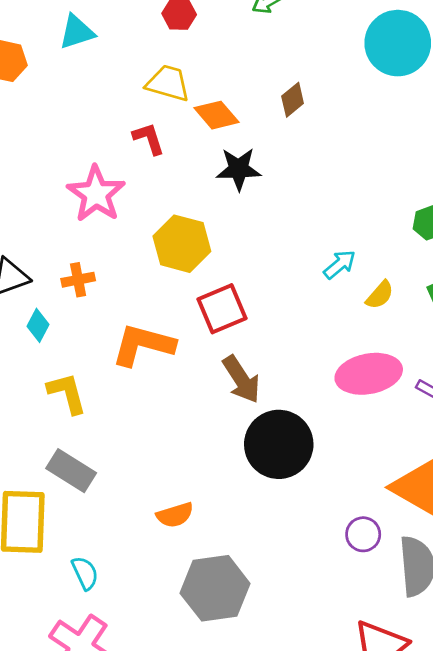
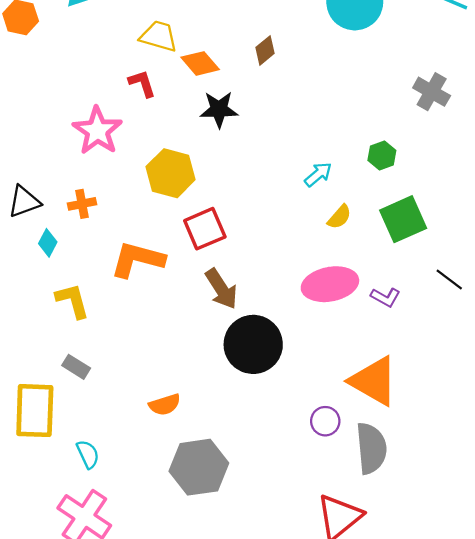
cyan arrow: (340, 264) -> (318, 174), moved
gray rectangle: (71, 471) -> (76, 367), size x0.7

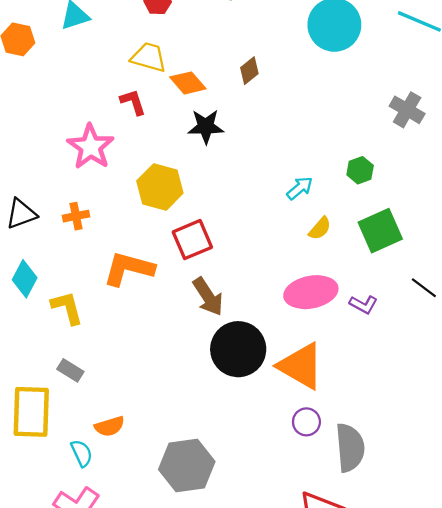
cyan diamond: (48, 243) -> (25, 279), moved, size x1.4
orange triangle: (374, 381) -> (301, 366), moved
orange semicircle: (165, 405) -> (110, 426), moved

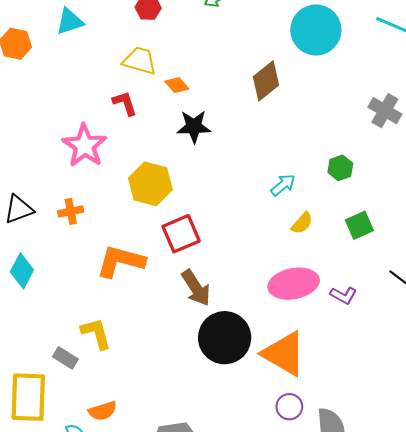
brown diamond: (249, 71) -> (266, 81), moved, size x1.5
orange diamond: (188, 83) -> (177, 85), size x0.7
green square: (380, 231) -> (359, 225), size x0.7
yellow L-shape: (67, 308) -> (96, 333), moved

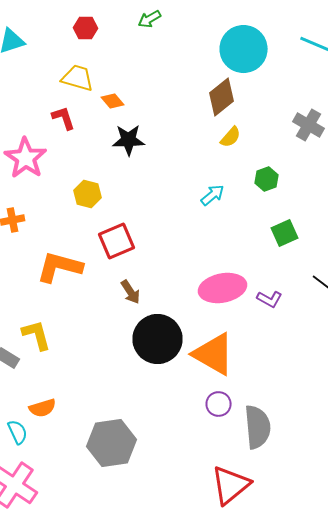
brown diamond: (266, 81) -> (222, 97), moved
yellow hexagon: (150, 184) -> (88, 194), size x0.7
yellow semicircle: (302, 223) -> (230, 137), moved
brown arrow: (196, 288) -> (130, 292), size x0.7

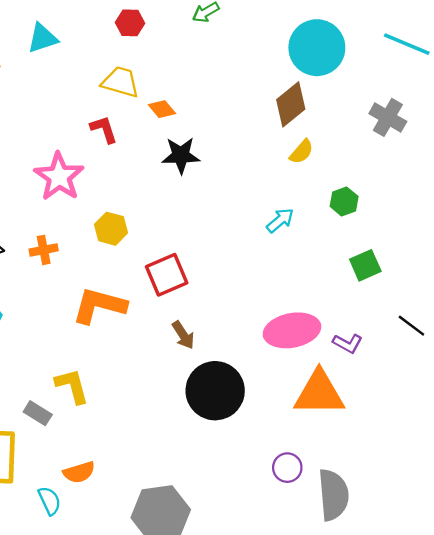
gray cross: (308, 125) -> (388, 117), moved
yellow hexagon: (88, 194) -> (111, 229), moved
orange triangle: (214, 354) -> (319, 393), moved, turned -30

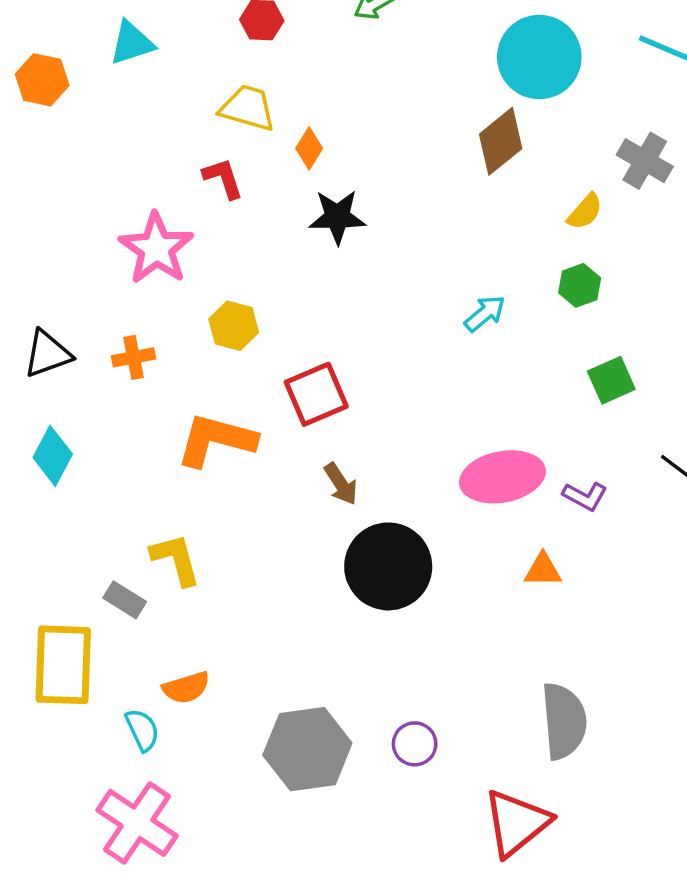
orange diamond: (162, 109) -> (309, 148), turned 72
yellow semicircle: (301, 152) -> (585, 212), moved
orange triangle: (319, 393) -> (543, 570), size x0.5
purple circle: (287, 468) -> (415, 744), moved

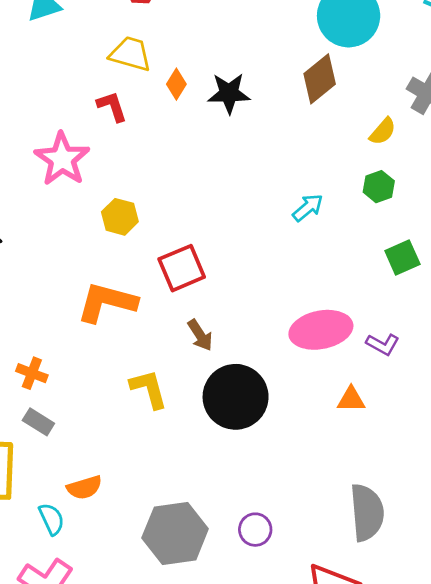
black star: (337, 217) -> (229, 93), moved
orange cross: (134, 357) -> (32, 373), moved, turned 32
yellow L-shape: (176, 559) -> (149, 389), moved

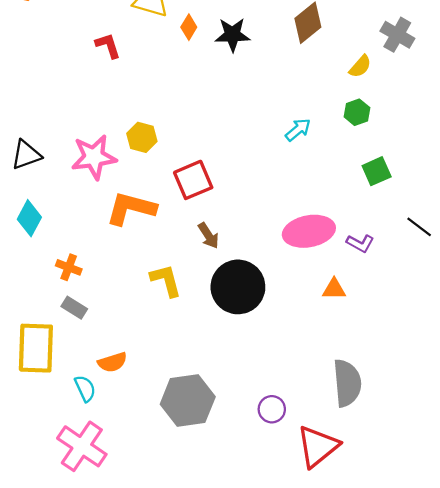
red L-shape: (112, 106) -> (108, 46), moved
pink star: (62, 159) -> (94, 157), moved, turned 30
purple circle: (255, 530) -> (272, 409), moved

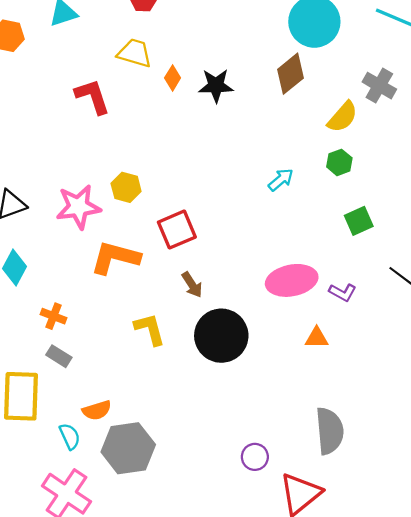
red L-shape: (108, 46) -> (92, 96), size x1.4
yellow semicircle: (360, 66) -> (343, 117), size x1.4
gray hexagon: (188, 400) -> (128, 448), moved

